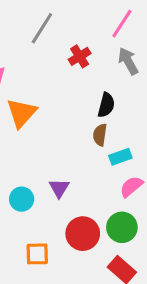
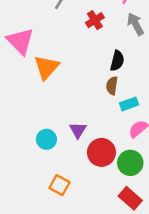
red circle: (83, 234) -> (101, 152), moved
orange square: (37, 254) -> (60, 185), turned 30

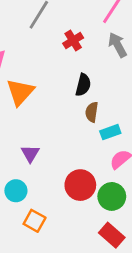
black semicircle: (117, 61) -> (83, 85), moved
purple triangle: (78, 130) -> (30, 154), moved
cyan circle: (46, 139) -> (16, 191), moved

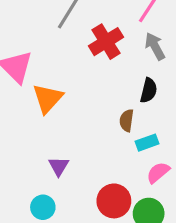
red cross: (73, 41) -> (106, 42), size x1.5
black semicircle: (83, 85) -> (149, 90), moved

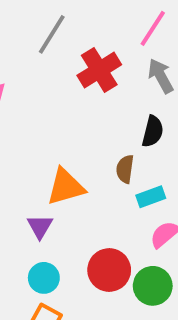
orange triangle: (48, 98) -> (66, 187), moved, turned 32
cyan circle: (43, 207) -> (44, 278), moved

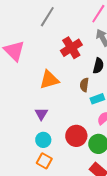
red cross: (99, 70) -> (71, 48), moved
orange triangle: (66, 187) -> (49, 80), moved

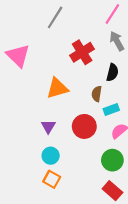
red circle: (76, 136) -> (84, 126), moved

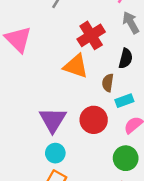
orange triangle: (57, 88) -> (76, 66), moved, turned 35
purple triangle: (48, 126) -> (53, 120), size x1.6

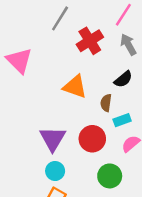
red cross: (91, 35) -> (90, 41), moved
black semicircle: (126, 58) -> (123, 79), turned 36
green circle: (126, 158) -> (110, 176), moved

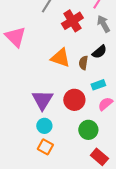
brown semicircle: (106, 103) -> (83, 63), moved

